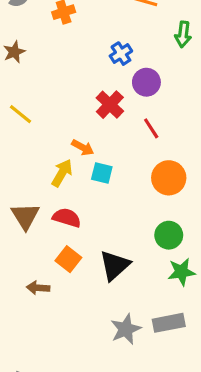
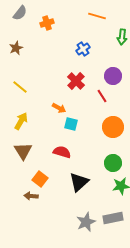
purple circle: (146, 82) -> (113, 76), moved
yellow arrow: (62, 173) -> (21, 121), moved
red semicircle: (67, 218) -> (62, 152), moved
orange square: (68, 259) -> (40, 179), moved

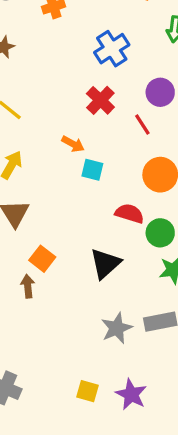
blue cross: (83, 49) -> (112, 49), size x1.5
red semicircle: (62, 152) -> (130, 213), moved
brown arrow: (31, 196) -> (28, 286), turned 80

